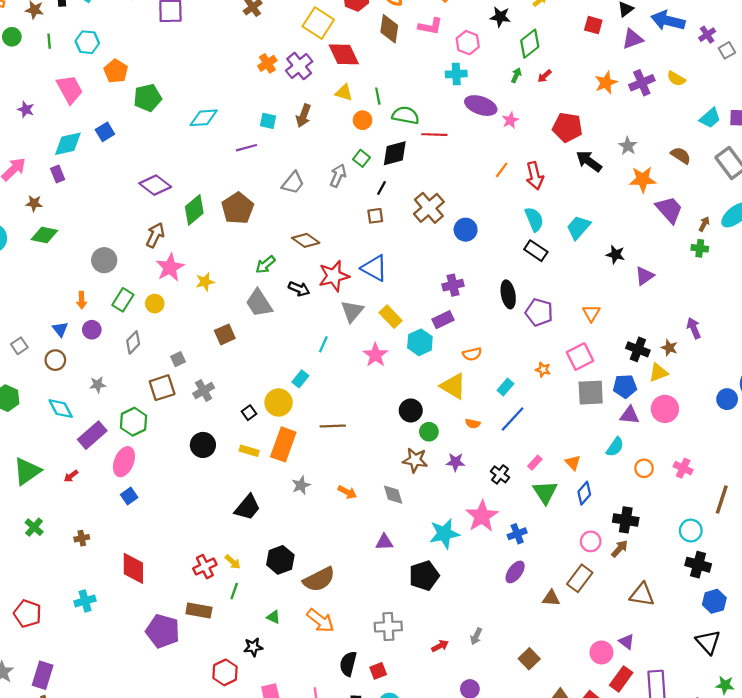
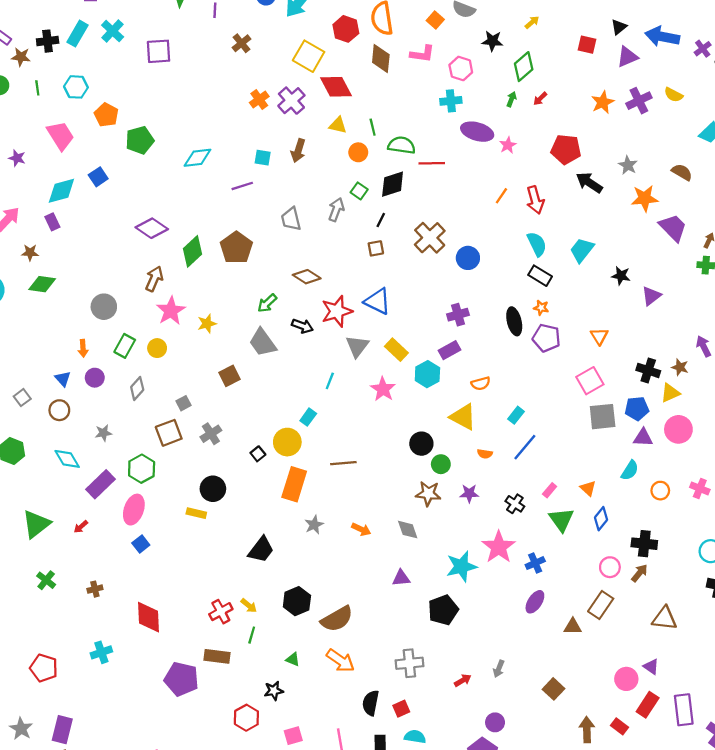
gray trapezoid: (293, 183) -> (291, 219), turned 130
orange star: (543, 370) -> (541, 308), moved
yellow rectangle: (249, 451) -> (196, 513), moved

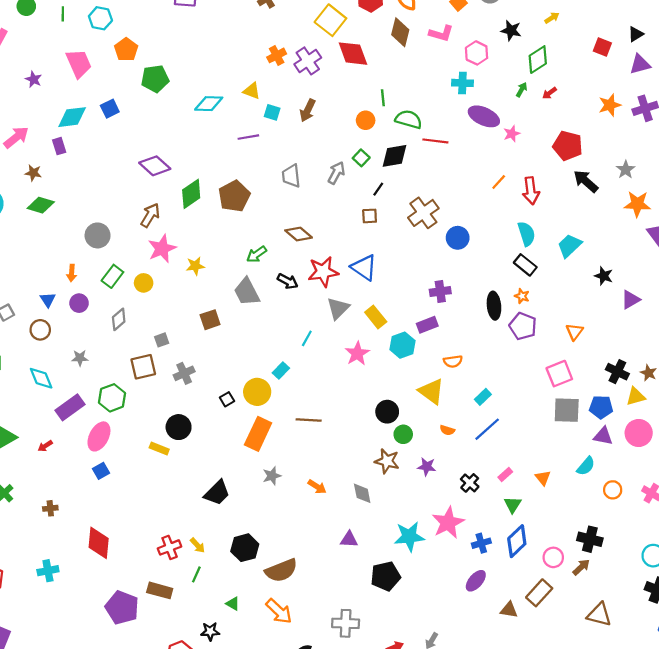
yellow triangle: (338, 125) -> (252, 91), moved
blue diamond: (601, 519) -> (517, 541), moved, size x1.4
green triangle: (561, 520) -> (513, 505), size x0.7

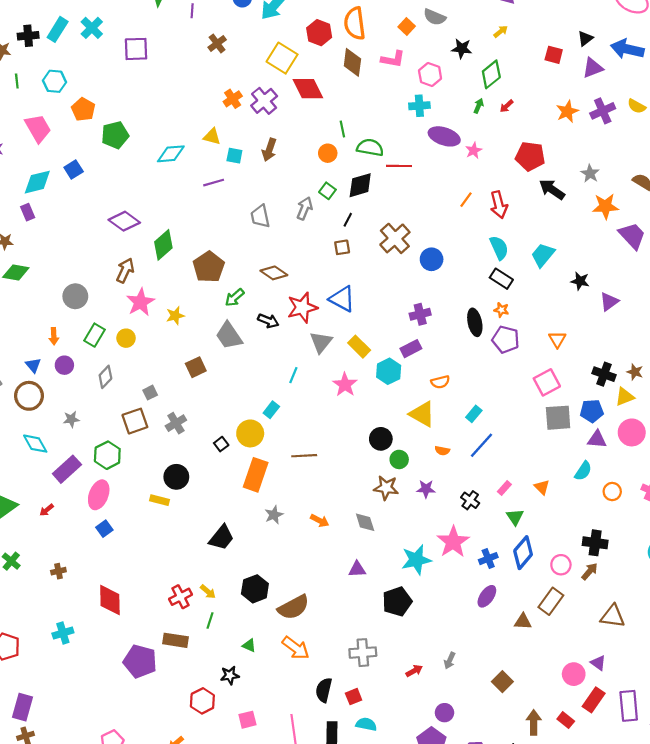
brown pentagon: (234, 196) -> (209, 267), moved
brown circle: (40, 330) -> (29, 396), size x1.4

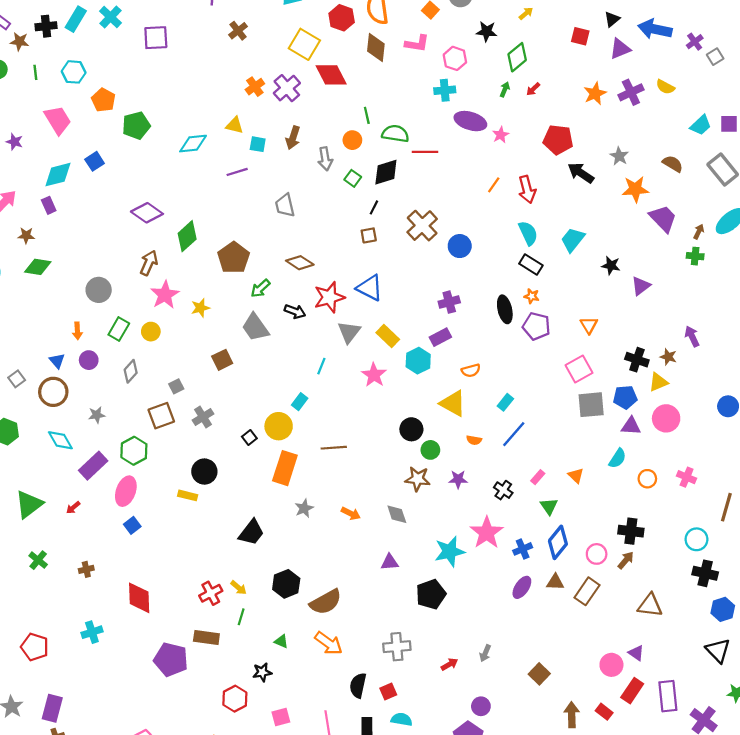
gray arrow: (305, 208) -> (325, 159), moved, turned 150
brown triangle: (523, 621) -> (555, 582), moved

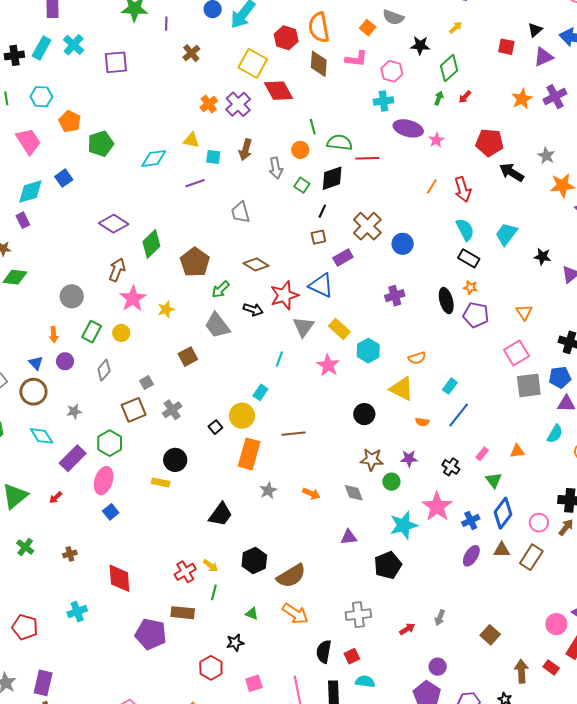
purple rectangle: (440, 337) -> (343, 257), moved
green circle: (430, 450) -> (391, 482), moved
orange triangle: (576, 476) -> (517, 451), turned -49

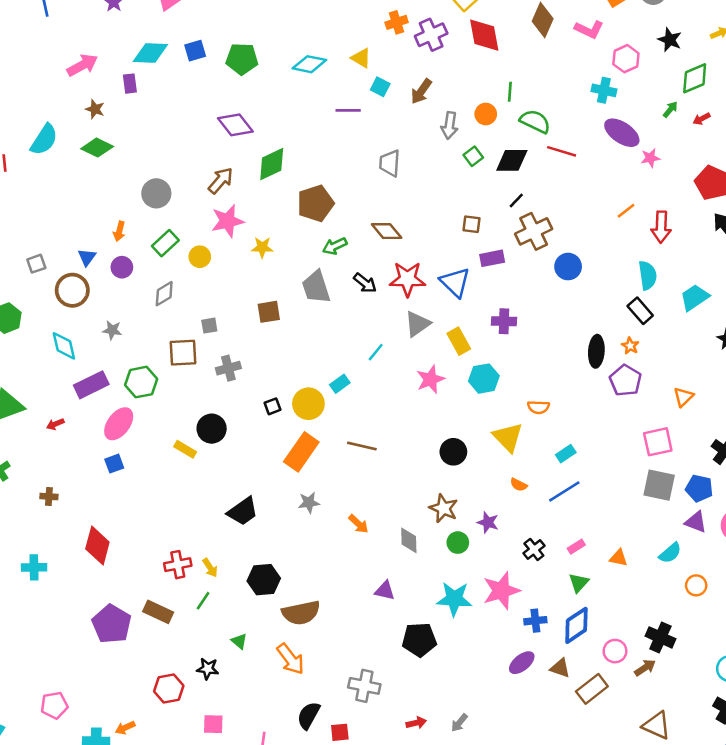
green pentagon: (101, 144) -> (242, 59), moved
black line: (322, 211) -> (516, 200), moved
purple cross: (395, 296) -> (504, 321), moved

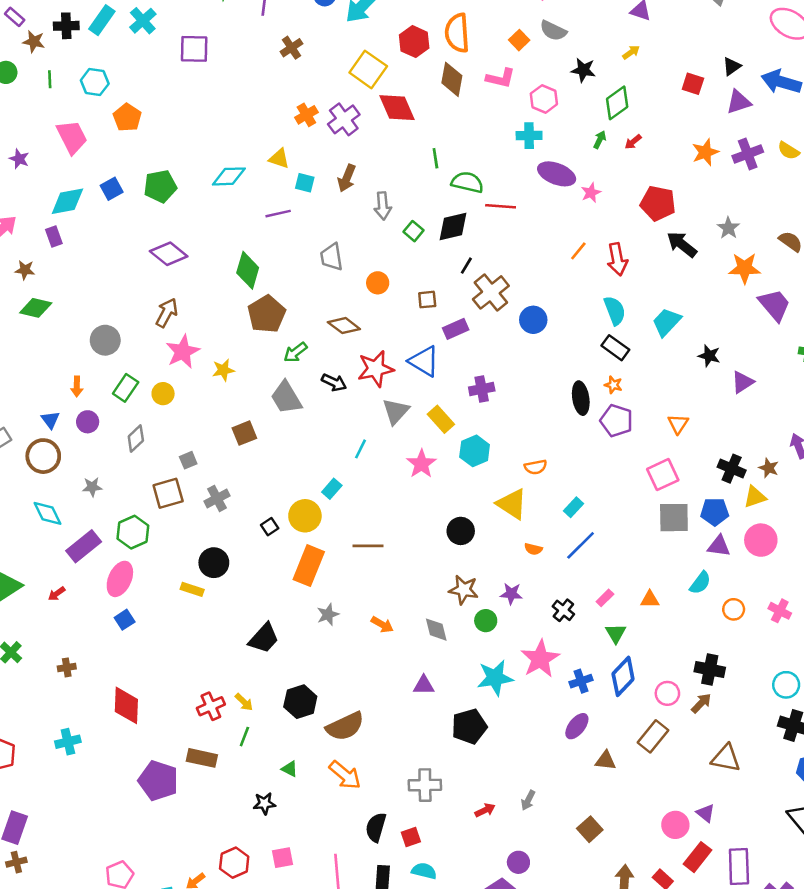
orange circle: (486, 114) -> (378, 283), moved
green diamond: (272, 164) -> (248, 270), moved, turned -36
brown triangle: (560, 668) -> (606, 761), moved
red hexagon: (169, 688) -> (234, 863), moved

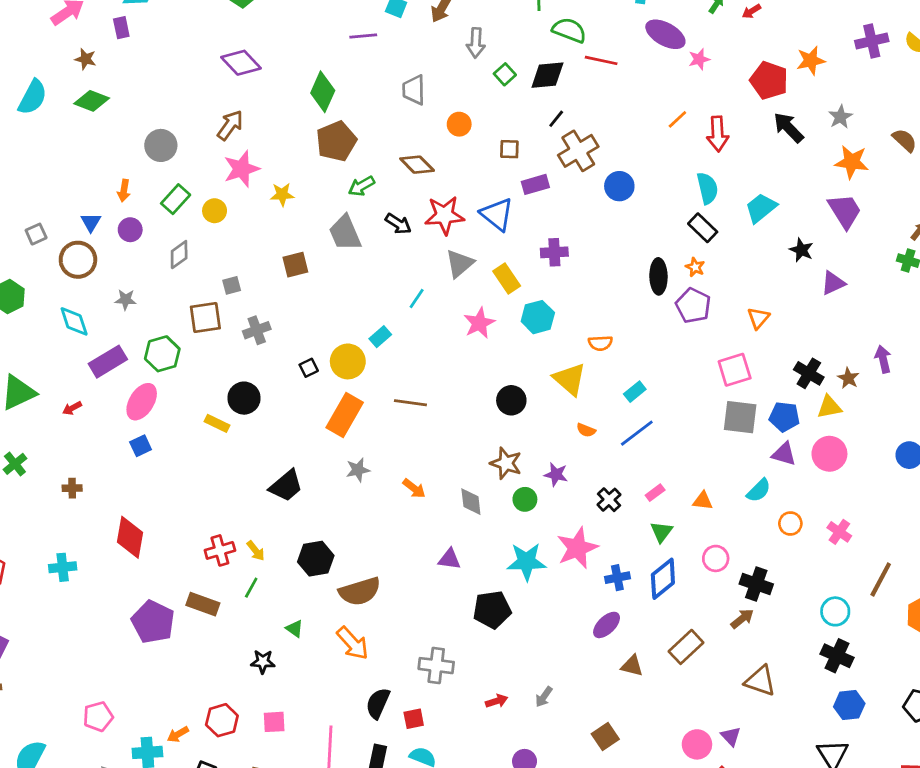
orange star: (705, 152) -> (811, 61), moved
purple trapezoid: (775, 305) -> (845, 211), moved
pink circle: (667, 693) -> (716, 558), moved

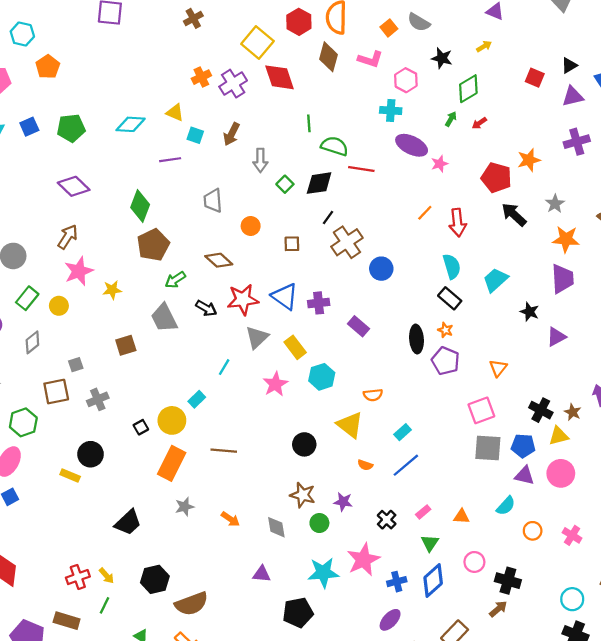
purple rectangle: (535, 184) -> (359, 326), moved, turned 60
purple trapezoid: (845, 211) -> (563, 279), turned 32
purple cross: (554, 252) -> (319, 303), moved

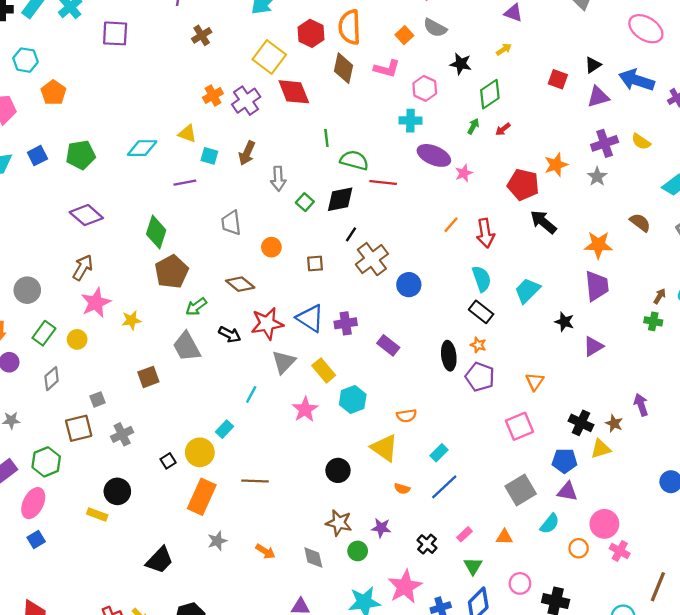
gray star: (555, 204) -> (597, 177), moved
gray square: (488, 448) -> (521, 490), moved, turned -32
pink circle: (561, 473) -> (604, 524), moved

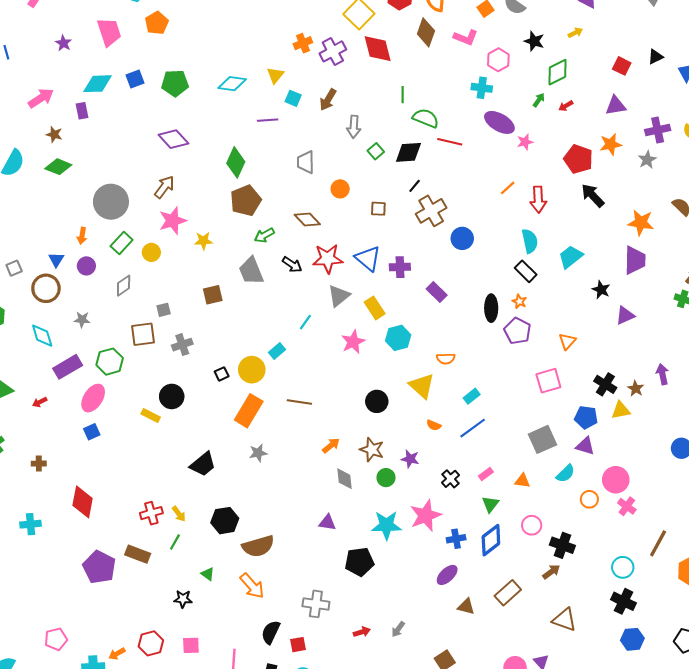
purple triangle: (598, 97) -> (616, 106), moved
yellow triangle: (187, 134) -> (275, 75), turned 42
gray circle: (27, 290) -> (111, 202), size x1.4
orange arrow: (265, 551) -> (331, 445), moved, turned -78

